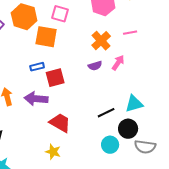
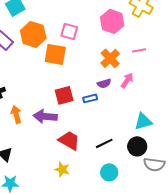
blue rectangle: (37, 67) -> (90, 98), moved
black line: (106, 113) -> (104, 143), moved
cyan circle: (110, 145) -> (109, 172), moved

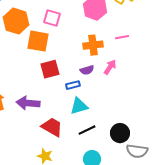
orange cross: (110, 58) -> (93, 45), turned 36
red square: (64, 95) -> (50, 69), moved
cyan triangle: (143, 121) -> (79, 106), moved

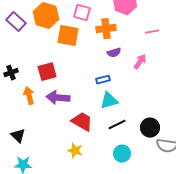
orange cross: (93, 45) -> (106, 29), moved
red square: (50, 69) -> (47, 72), moved
purple semicircle: (87, 70) -> (114, 53), moved

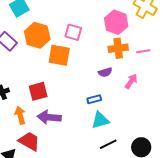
orange cross: (106, 29) -> (118, 48), moved
red trapezoid: (82, 122) -> (29, 141), moved

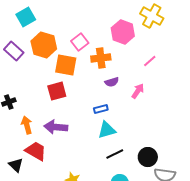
pink square: (73, 32) -> (80, 42), turned 36
orange cross: (118, 48) -> (101, 58), moved
pink line: (143, 51) -> (150, 61), turned -32
red square: (38, 91) -> (57, 91), moved

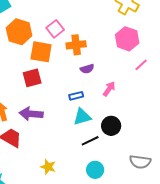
pink hexagon: (123, 32) -> (127, 39), moved
pink line: (150, 61) -> (141, 65), moved
pink arrow: (138, 91) -> (109, 89), moved
black circle: (148, 157) -> (111, 126), moved

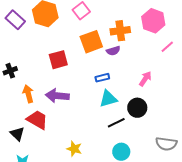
orange cross: (76, 45) -> (120, 31), moved
orange square: (41, 52) -> (91, 42), moved, turned -30
pink arrow: (109, 89) -> (145, 79), moved

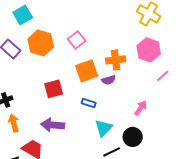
blue rectangle: (102, 78) -> (89, 103), moved, turned 32
orange arrow: (28, 94) -> (14, 123), moved
cyan triangle: (108, 99) -> (104, 128), turned -30

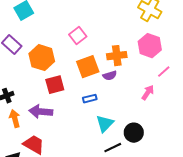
orange hexagon: (41, 43) -> (42, 58), moved
blue rectangle: (89, 103) -> (90, 99), turned -32
pink arrow: (141, 108) -> (148, 93), moved
purple arrow: (53, 125) -> (41, 112), moved

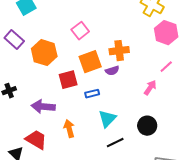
pink hexagon: (150, 46) -> (166, 33), moved
red square: (55, 85) -> (68, 80), moved
orange arrow: (15, 119) -> (69, 129), moved
black circle: (134, 133) -> (147, 126), moved

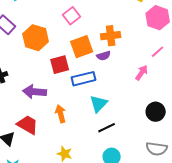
blue rectangle: (92, 94) -> (84, 79), size x1.6
black circle: (147, 126) -> (156, 112), moved

